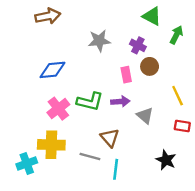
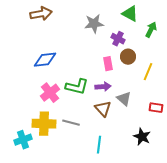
gray star: (99, 41) -> (94, 24), moved
yellow line: (178, 96) -> (148, 72), moved, turned 48
brown triangle: (110, 138) -> (103, 109), moved
gray line: (90, 156) -> (71, 123), moved

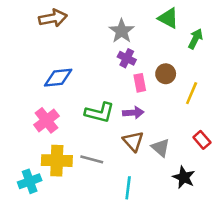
gray star: (94, 24) -> (122, 31), turned -30
purple cross: (118, 39) -> (127, 58), moved
pink cross: (50, 93) -> (46, 120), moved
gray triangle: (124, 99) -> (160, 148), moved
red rectangle: (156, 108) -> (202, 140), turned 40

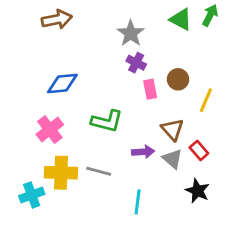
green arrow: (195, 39) -> (210, 15), moved
purple arrow: (133, 113) -> (143, 152), moved
red rectangle: (202, 140) -> (199, 150), moved
brown triangle: (133, 141) -> (172, 129), moved

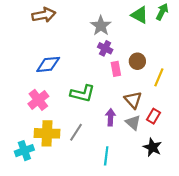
red rectangle: (199, 150) -> (154, 116), turned 72
purple arrow: (143, 152) -> (110, 117), turned -84
gray line: (99, 171) -> (76, 132), turned -72

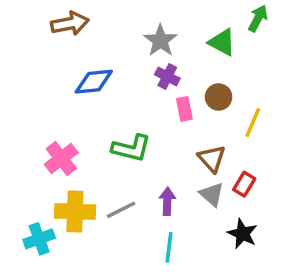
green triangle: (140, 15) -> (222, 42), moved
blue diamond: (48, 64) -> (94, 82), moved
purple arrow: (110, 117) -> (167, 201), moved
gray line: (76, 132) -> (121, 210), turned 30

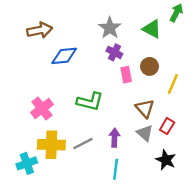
brown arrow: (70, 23) -> (40, 30), moved

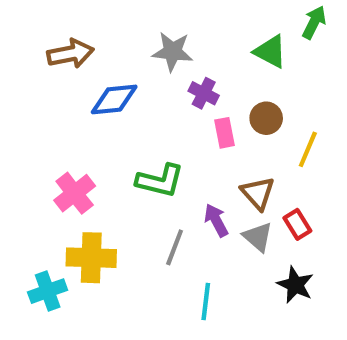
gray star: (110, 28) -> (172, 52), moved, turned -30
red rectangle: (167, 126) -> (297, 224), turned -63
purple arrow: (114, 138) -> (216, 220), moved, turned -30
gray line: (83, 144) -> (175, 247), moved, turned -42

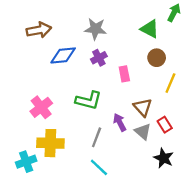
purple cross: (204, 93) -> (99, 58), moved, turned 35
brown circle: (266, 118) -> (157, 58), moved
cyan line: (206, 301) -> (99, 167), moved, turned -54

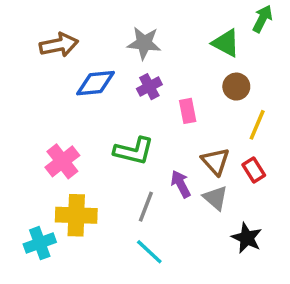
red rectangle: (165, 125) -> (254, 170), moved

